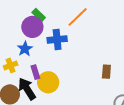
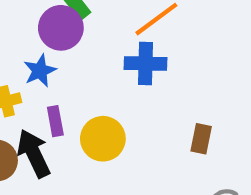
blue cross: (57, 39) -> (145, 63), moved
yellow circle: (48, 82) -> (103, 139), moved

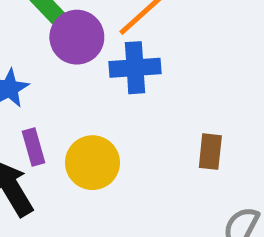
purple circle: (61, 28) -> (77, 37), moved

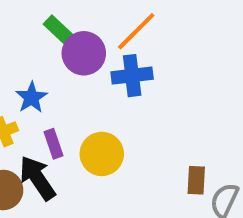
brown rectangle: (210, 152) -> (196, 180), moved

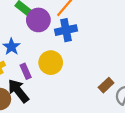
yellow circle: (102, 154) -> (51, 63), moved
brown rectangle: (196, 180) -> (106, 85), turned 48

